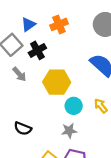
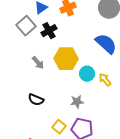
gray arrow: (19, 74) -> (38, 63), moved
cyan circle: (74, 106) -> (87, 74), moved

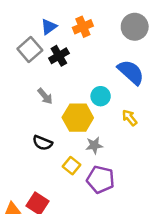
yellow hexagon: (66, 59) -> (78, 118), moved
cyan circle: (87, 74) -> (101, 96), moved
yellow square: (59, 127) -> (72, 166), moved

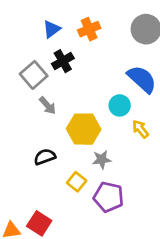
gray square: (30, 49) -> (34, 75), moved
cyan circle: (101, 96) -> (120, 105), moved
black semicircle: (42, 143) -> (45, 157), turned 138

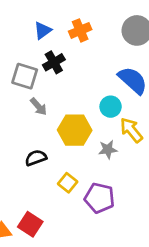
gray square: (34, 75) -> (25, 76), turned -32
yellow arrow: (140, 129) -> (131, 130), size x1.4
gray star: (102, 160) -> (108, 150), moved

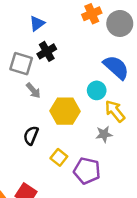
orange cross: (80, 30) -> (92, 14), moved
gray star: (108, 150) -> (104, 134), moved
black semicircle: (36, 158) -> (31, 135), turned -48

